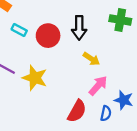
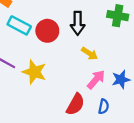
cyan rectangle: (19, 30) -> (19, 25), size x1.5
blue star: (124, 100) -> (121, 79), moved, turned -30

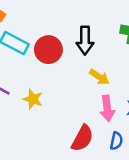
yellow star: (34, 72) -> (33, 99), size x0.7
pink arrow: (96, 79) -> (107, 108), turned 132

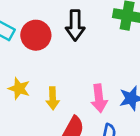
yellow arrow: (99, 77) -> (53, 98), moved, turned 54

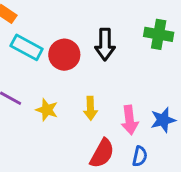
yellow arrow: (53, 98) -> (90, 108), moved

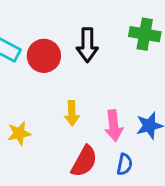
yellow star: (47, 110) -> (19, 133), moved, turned -30

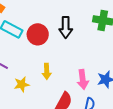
yellow arrow: (72, 113) -> (47, 71), moved

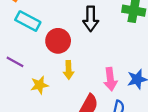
red circle: (38, 34) -> (58, 41), moved

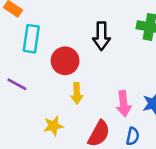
cyan rectangle: (28, 21) -> (31, 39), turned 70
yellow star: (39, 85) -> (53, 126), moved

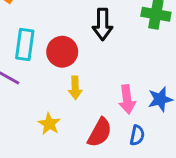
cyan rectangle: (31, 39) -> (25, 45), moved
yellow star: (53, 126) -> (49, 124), turned -30

